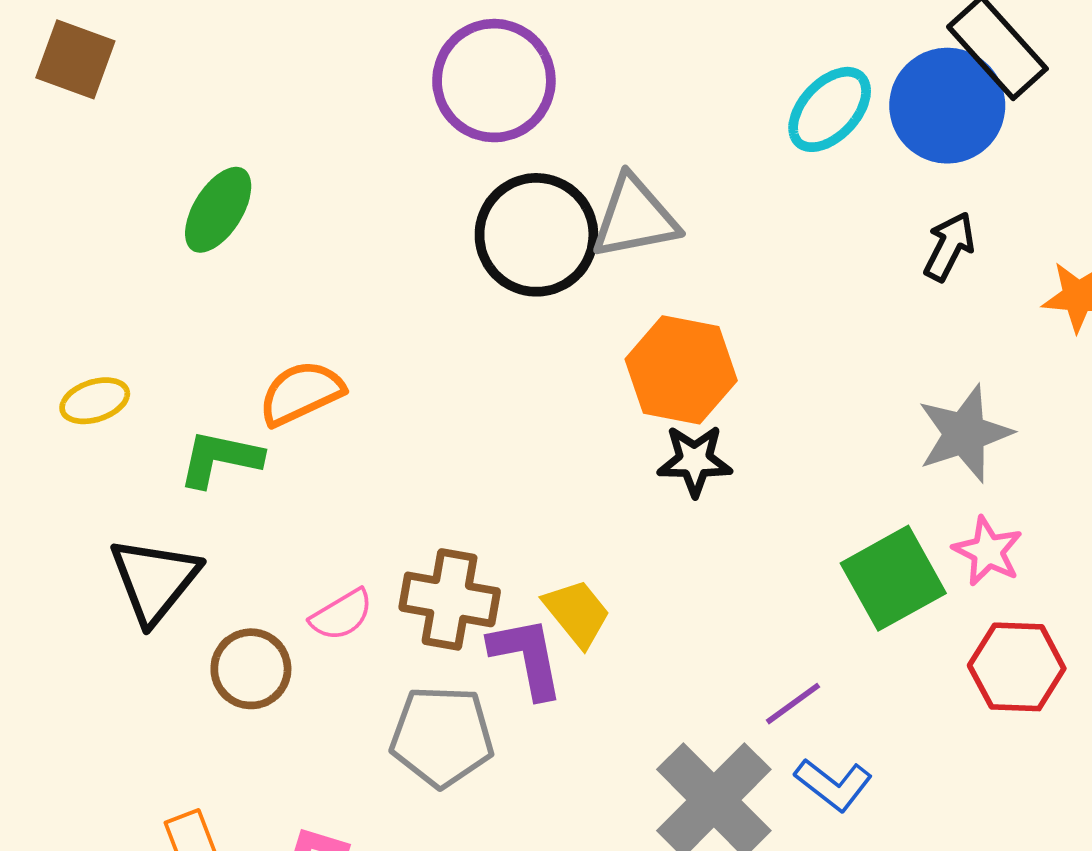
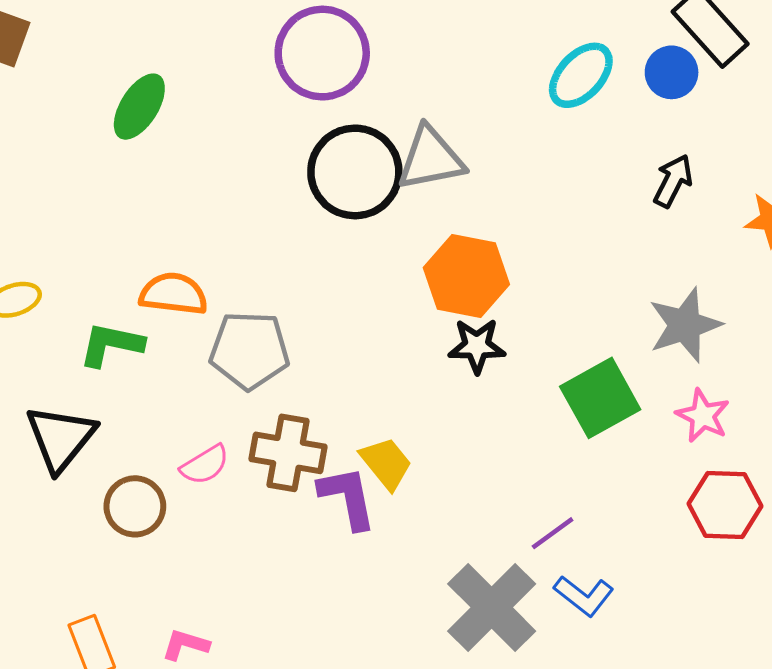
blue circle: (947, 106) -> (672, 72), size x0.6
green ellipse: (218, 210) -> (139, 107), moved
orange semicircle: (301, 393) -> (174, 294), turned 32
green square: (893, 578) -> (600, 398), moved
gray pentagon: (442, 736) -> (249, 350), moved

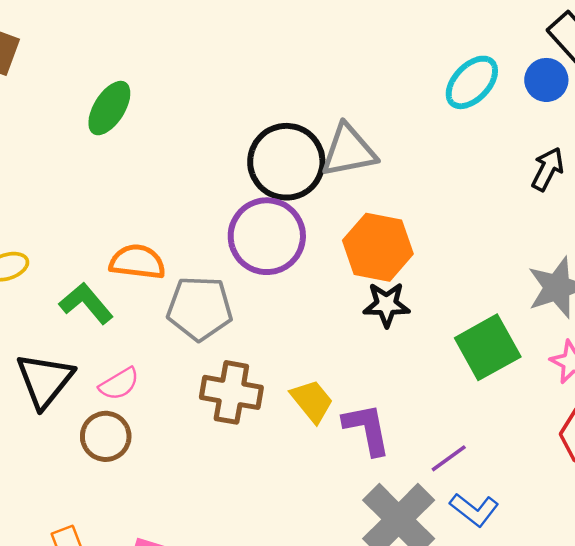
purple circle: (322, 53) -> (267, 236), moved
green L-shape: (111, 344) -> (86, 303), turned 38
pink semicircle: (205, 465) -> (119, 384), moved
purple L-shape: (347, 497) -> (367, 429), moved

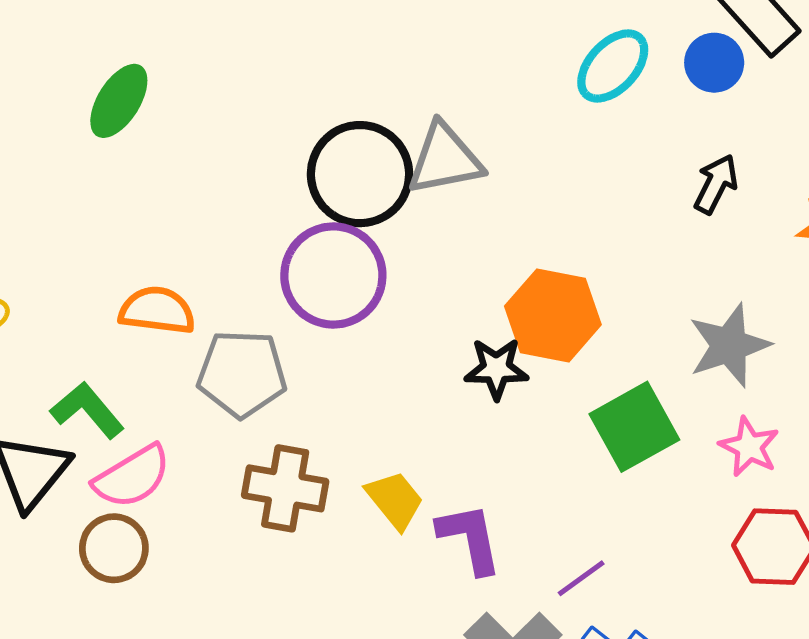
orange hexagon: (378, 247) -> (553, 315), moved
green L-shape: (86, 303) -> (87, 410), moved
pink semicircle: (119, 384) -> (132, 477), size x1.4

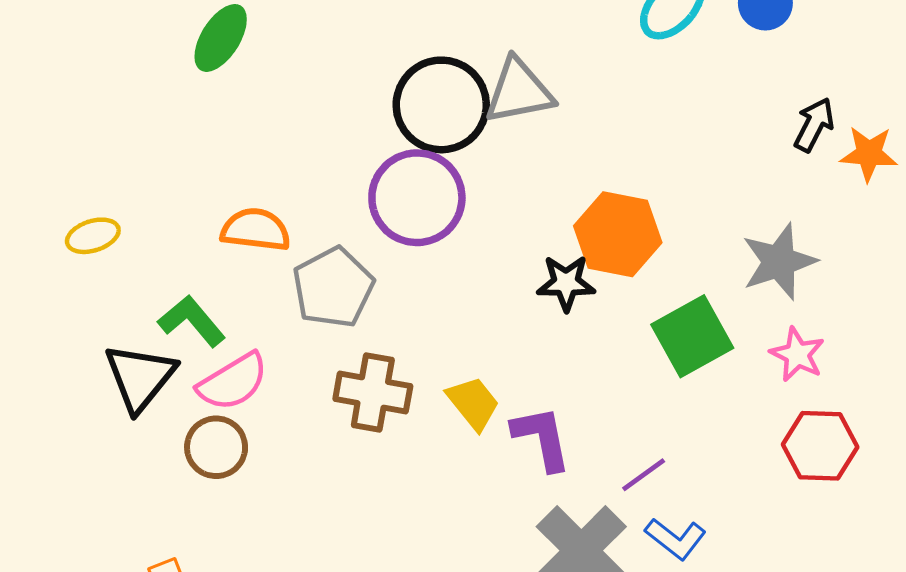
black arrow: (716, 184) -> (814, 125), moved
gray pentagon: (242, 374) -> (333, 288), turned -30

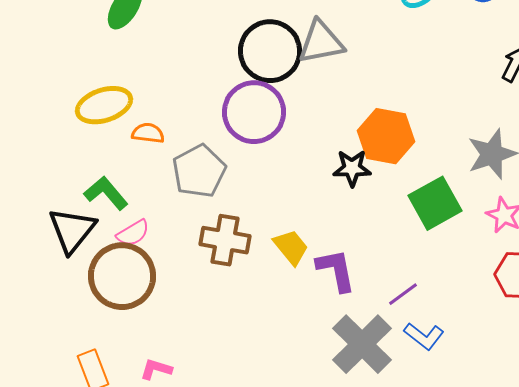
orange semicircle: (256, 230) -> (148, 133), size x0.7
yellow ellipse: (93, 236) -> (104, 105), moved, size x1.6
pink semicircle: (233, 382) -> (133, 233), size x0.7
brown circle: (216, 447) -> (122, 276), size x1.6

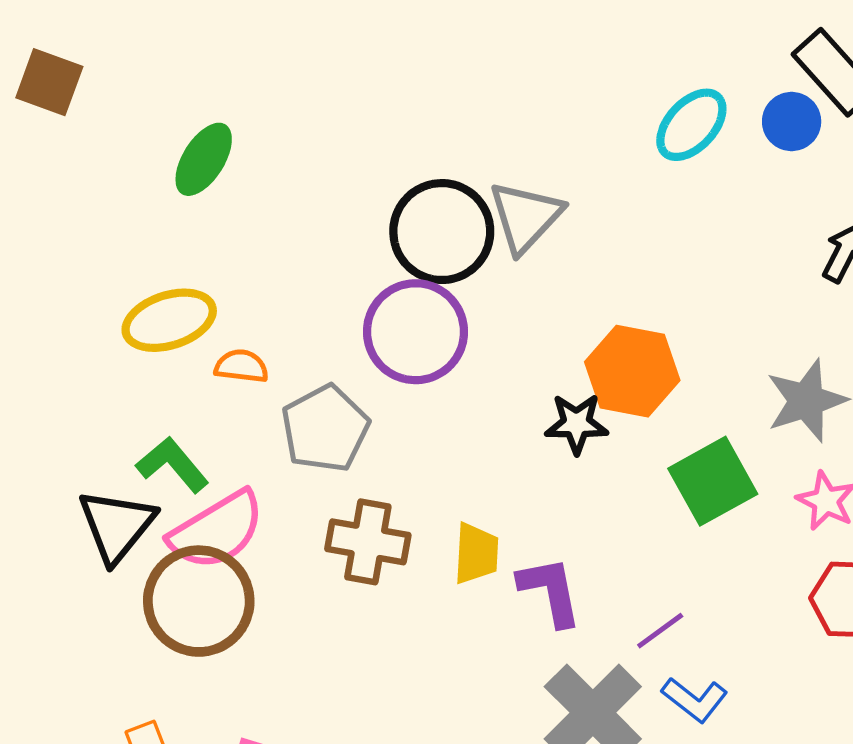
gray triangle: (321, 42) -> (526, 217), turned -36
pink semicircle: (133, 233) -> (217, 530), size x1.8
yellow trapezoid: (291, 247) -> (476, 553), turned 42

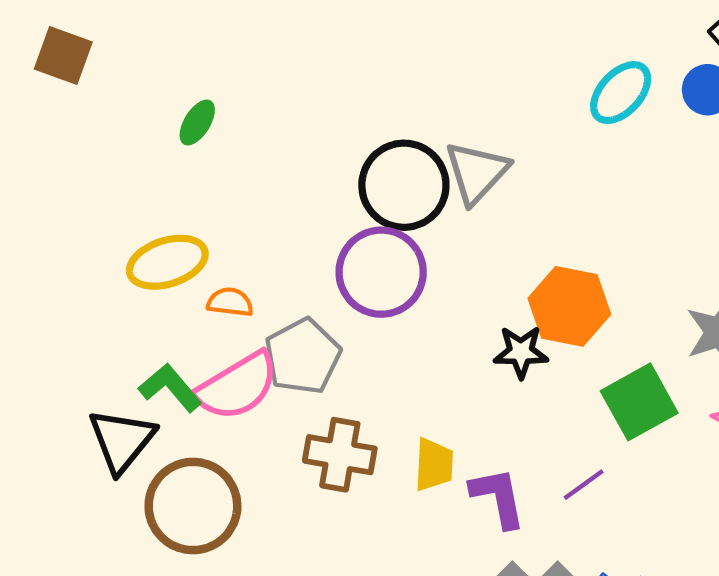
green ellipse: (204, 159) -> (197, 123), size x0.7
pink semicircle: (217, 530) -> (237, 386), moved
purple line: (660, 631) -> (584, 485), moved

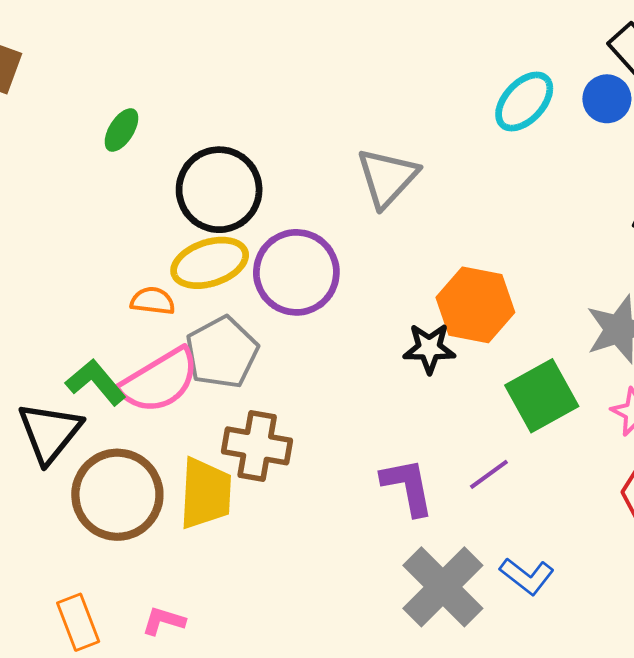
black circle: (404, 185) -> (219, 190), moved
yellow ellipse: (167, 262) -> (210, 263), moved
yellow trapezoid: (434, 465) -> (206, 493), moved, size x1.4

